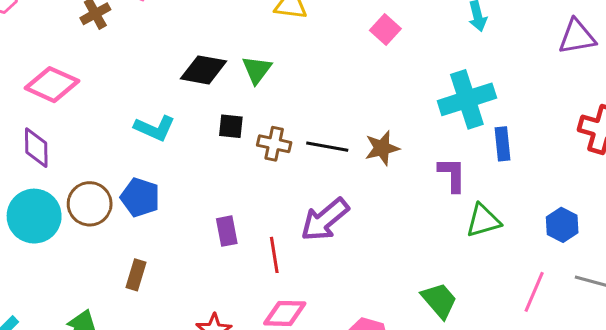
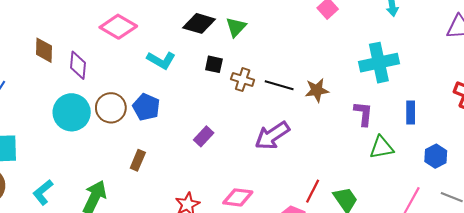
pink diamond: (52, 85) -> (118, 27), moved
blue rectangle: (503, 144) -> (411, 113), moved
purple rectangle: (227, 231) -> (204, 136), turned 48
red line: (274, 255) -> (313, 191), moved, turned 30

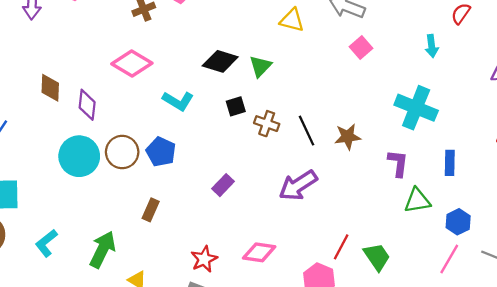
cyan cross: (379, 63) -> (416, 108), turned 33
black square: (214, 64) -> (236, 106), turned -30
black line: (279, 85) -> (307, 131), turned 48
blue hexagon: (436, 156) -> (458, 222), moved

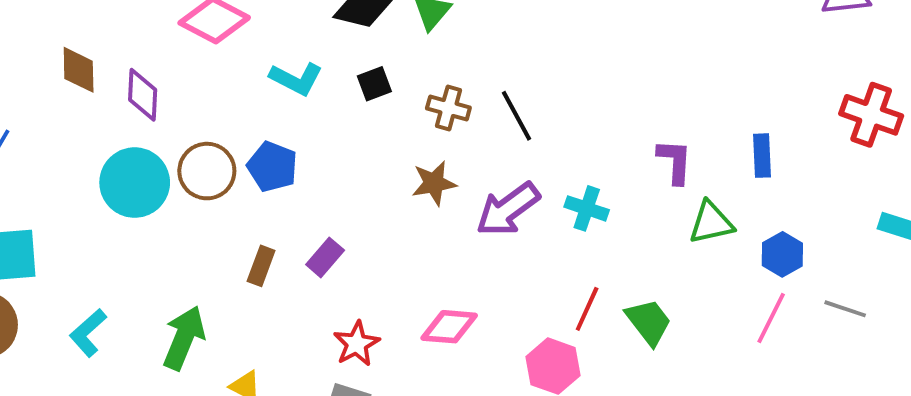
black square: (236, 106) -> (374, 84), moved
cyan cross: (416, 108) -> (587, 208), moved, size x0.6
brown star: (348, 137) -> (434, 183), moved
purple rectangle: (223, 185) -> (325, 257), moved

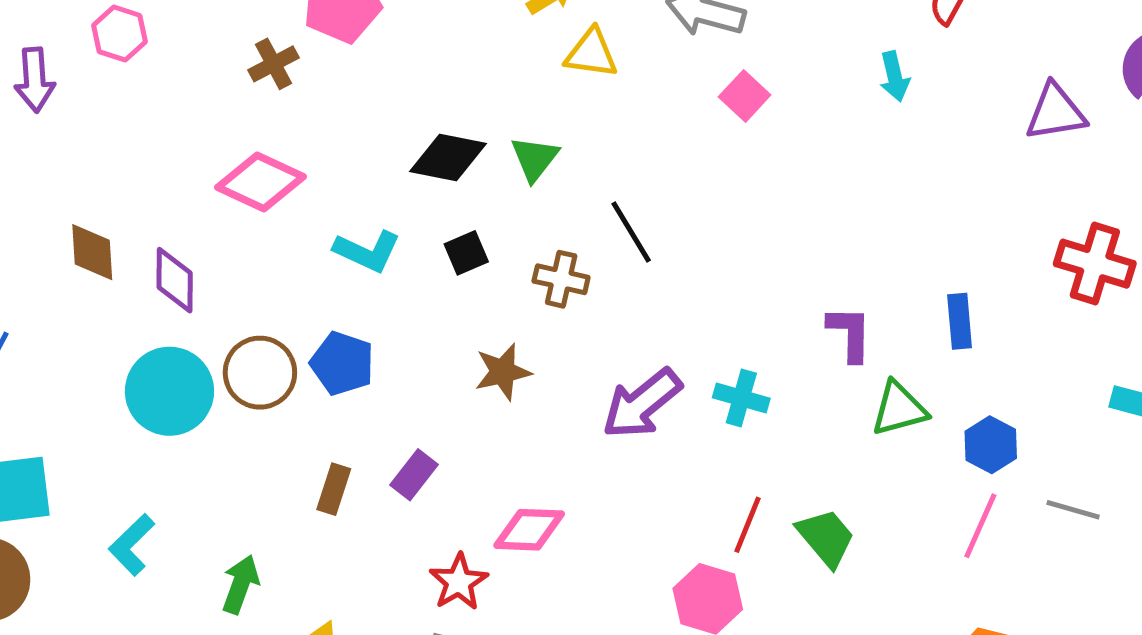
black line: (516, 116) -> (631, 232), moved
brown star: (434, 183) -> (503, 372), moved
pink diamond: (449, 327) -> (529, 530), moved
cyan L-shape: (88, 333) -> (132, 545), moved
green arrow: (184, 338) -> (241, 584), size x0.7

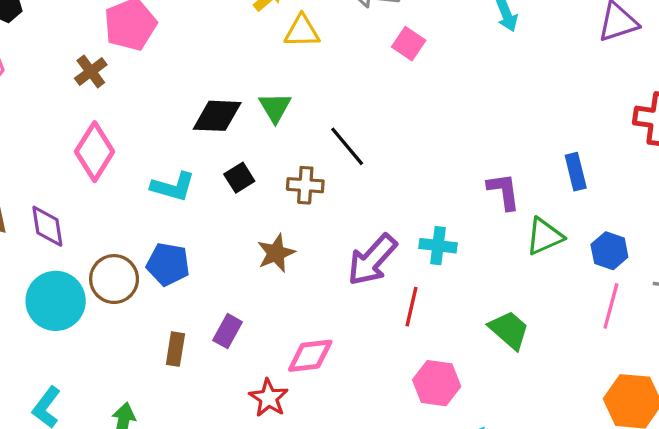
pink diamond: (261, 182) -> (95, 152), turned -74
red line: (748, 525) -> (411, 307), moved

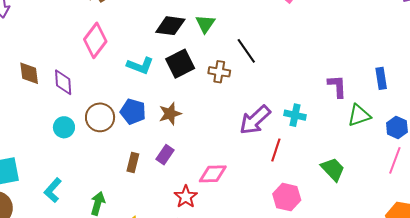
black square: (239, 178) -> (180, 64), size x1.6
brown star: (276, 253) -> (170, 114), moved
cyan circle: (56, 301) -> (64, 127), size x0.6

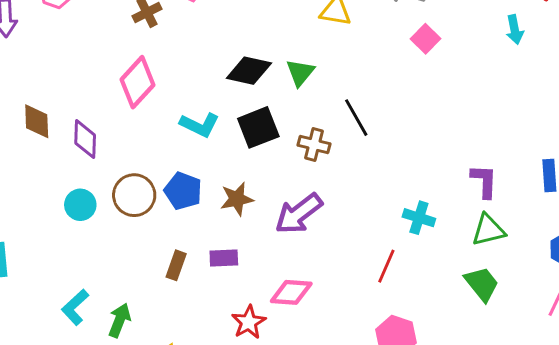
green triangle: (359, 115) -> (488, 230), moved
purple arrow: (255, 120) -> (299, 214), moved
purple rectangle: (165, 155) -> (224, 258), turned 48
green trapezoid: (333, 169) -> (482, 284), moved
cyan L-shape: (53, 190) -> (75, 307), moved

